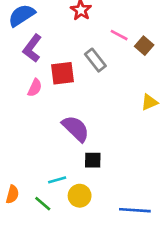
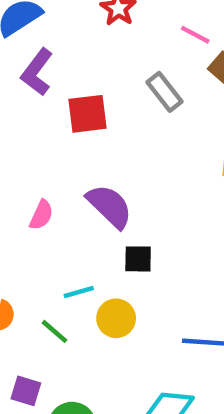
pink line: (119, 35) -> (195, 35), moved
gray rectangle: (95, 60) -> (164, 92), moved
pink semicircle: (35, 88) -> (41, 215), moved

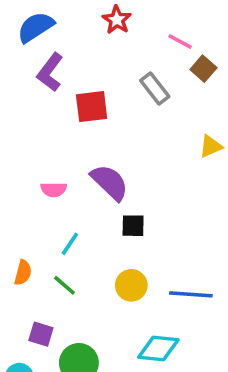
pink semicircle: (41, 215) -> (54, 190), turned 65
cyan line: (79, 292) -> (70, 244), moved, turned -40
yellow circle: (116, 318) -> (131, 285), moved

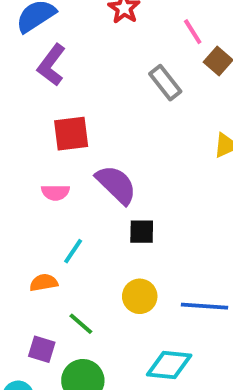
pink line: (180, 42) -> (193, 32), turned 30
red square: (92, 107) -> (71, 134), moved
orange semicircle: (23, 273) -> (44, 283), moved, turned -115
green line: (64, 285) -> (81, 324), moved

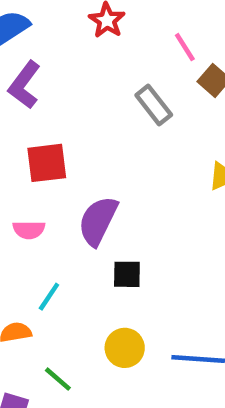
purple semicircle: (116, 185) -> (98, 221), turned -108

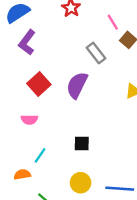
red square: (47, 163) -> (39, 84), turned -35
purple semicircle: (98, 221) -> (77, 85), moved

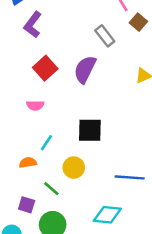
black square: (82, 143) -> (90, 130), size x1.5
yellow circle: (81, 183) -> (74, 168), moved

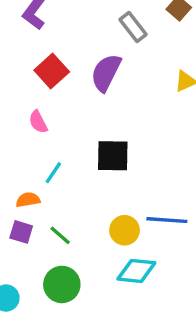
pink semicircle: (35, 105) -> (38, 122), turned 63
yellow circle: (74, 168) -> (125, 230), moved
purple square: (27, 205) -> (21, 232), moved

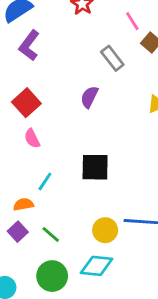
red square: (52, 71) -> (26, 103), moved
purple semicircle: (106, 73) -> (89, 97), size x0.7
purple square: (21, 232) -> (18, 232), turned 30
cyan diamond: (136, 271) -> (97, 266), moved

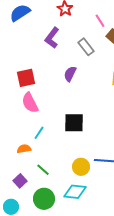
purple L-shape: (29, 45) -> (52, 38), moved
red square: (26, 103) -> (26, 78), turned 30
pink semicircle: (32, 138) -> (30, 103), size x1.5
purple square: (18, 232) -> (20, 181), moved

